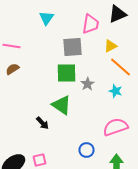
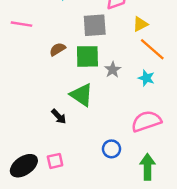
brown semicircle: (12, 69) -> (57, 49), moved

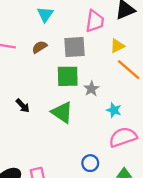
brown semicircle: (57, 49) -> (40, 47), moved
cyan star: (146, 78) -> (114, 110), moved
black arrow: (59, 116) -> (23, 106), moved

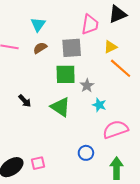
cyan triangle: (45, 14) -> (38, 24), moved
cyan star: (114, 110) -> (99, 105), moved

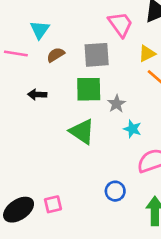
cyan triangle: (38, 24) -> (40, 30), moved
pink trapezoid: (90, 24) -> (120, 24), turned -45
black arrow: (25, 101) -> (37, 94), moved, turned 136

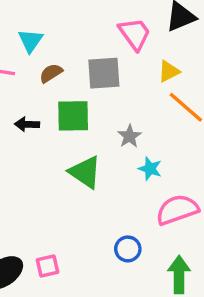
green square: (89, 89) -> (73, 116), moved

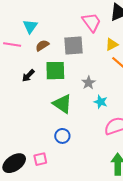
black arrow: (27, 124) -> (28, 76), turned -48
blue circle: (128, 249) -> (62, 136), moved

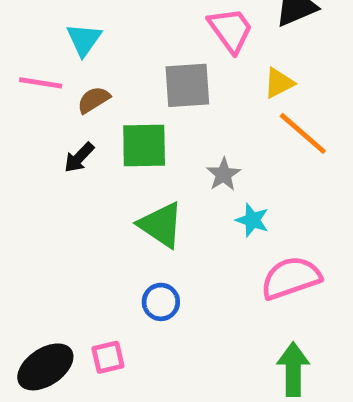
brown semicircle: (42, 45) -> (93, 100), moved

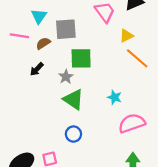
gray square: (187, 85) -> (66, 29), moved
green square: (144, 146) -> (81, 58), moved
gray star: (223, 174) -> (66, 77), moved

